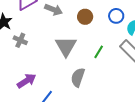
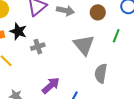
gray cross: (20, 40) -> (38, 47), turned -32
green line: (99, 52) -> (116, 36), moved

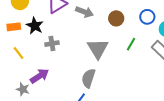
gray semicircle: (101, 73) -> (88, 78), moved
purple arrow: (51, 85) -> (39, 76), moved

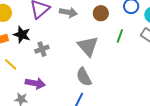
purple arrow: (39, 76) -> (35, 83), turned 54
gray semicircle: (88, 78) -> (84, 77), turned -36

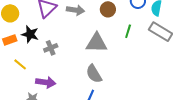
gray triangle: (88, 46) -> (97, 43), turned -45

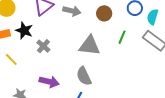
gray cross: (51, 48) -> (43, 46), turned -32
purple arrow: (46, 82) -> (49, 82), moved

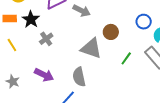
brown circle: (104, 13) -> (111, 32), moved
green line: (122, 37) -> (126, 58), moved

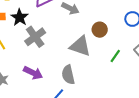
gray cross: (46, 39) -> (35, 37), size x1.5

